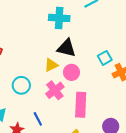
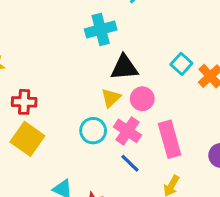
cyan circle: (21, 85) -> (93, 131), moved
blue line: (38, 119) -> (130, 163), moved

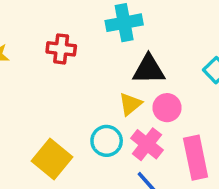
red cross: (24, 102) -> (61, 49), moved
yellow square: (27, 139) -> (52, 159), moved

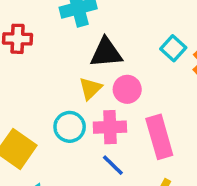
pink cross: (147, 144) -> (110, 127), turned -36

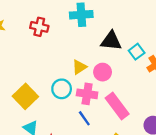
black triangle: (106, 53) -> (111, 41), moved
pink rectangle: (159, 137) -> (117, 106), turned -32

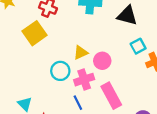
black triangle: (111, 41) -> (127, 16), moved
pink cross: (87, 94) -> (84, 80), turned -36
yellow square: (25, 96) -> (34, 33), moved

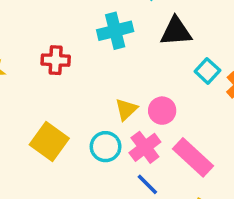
yellow square: (34, 33) -> (49, 142), moved

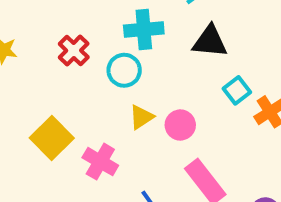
red cross: (56, 60) -> (74, 51), turned 32
cyan circle: (106, 147) -> (124, 70), moved
pink cross: (145, 147) -> (100, 162), moved, turned -32

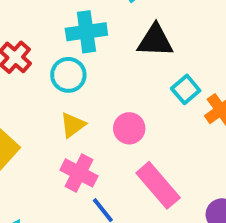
yellow triangle: (141, 117) -> (73, 125), moved
pink cross: (100, 162) -> (79, 173), moved

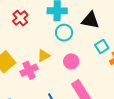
cyan circle: (68, 75) -> (64, 33), moved
pink cross: (79, 173) -> (29, 70), moved, turned 30

